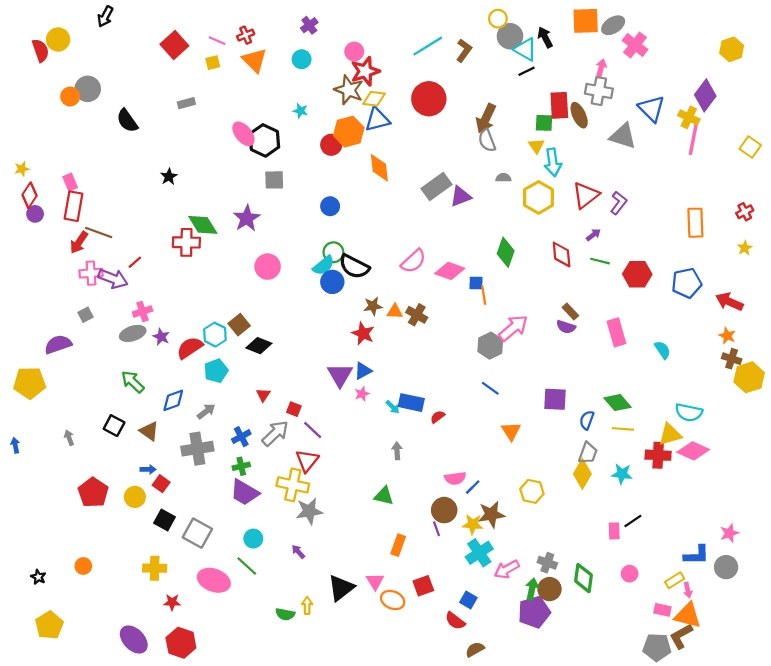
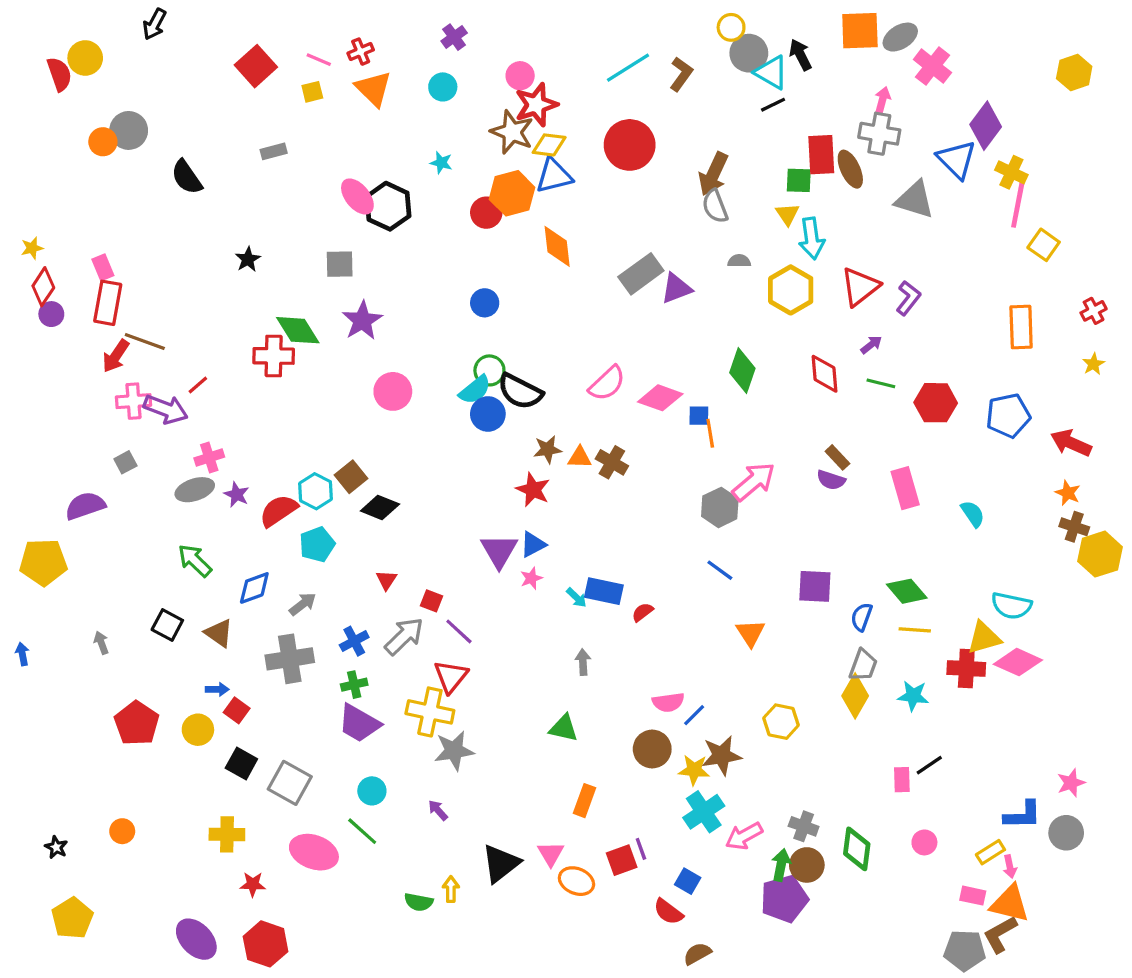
purple diamond: (705, 95) -> (986, 126), moved
yellow square: (750, 147) -> (1044, 245), moved
gray square: (274, 180) -> (340, 264), moved
purple line: (437, 529) -> (641, 849), moved

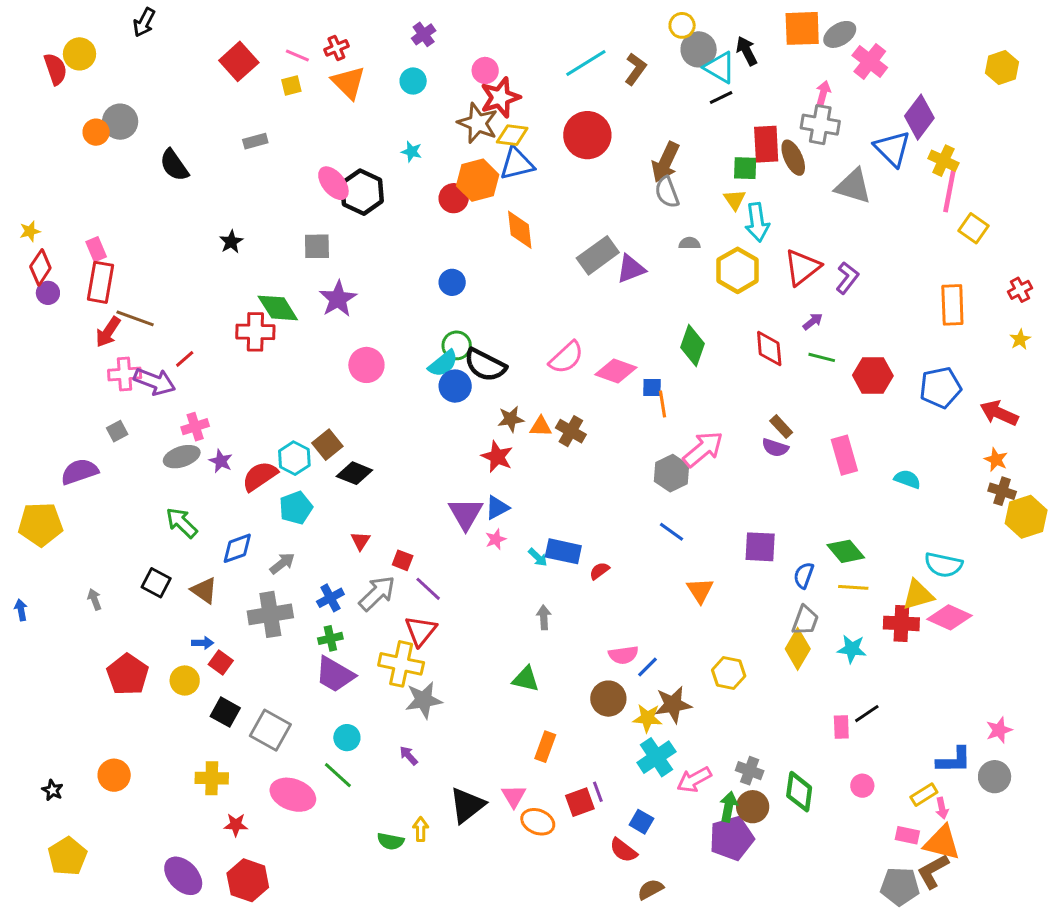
cyan semicircle: (973, 514) -> (907, 479), turned -36
orange circle: (122, 831) -> (114, 775), size x1.4

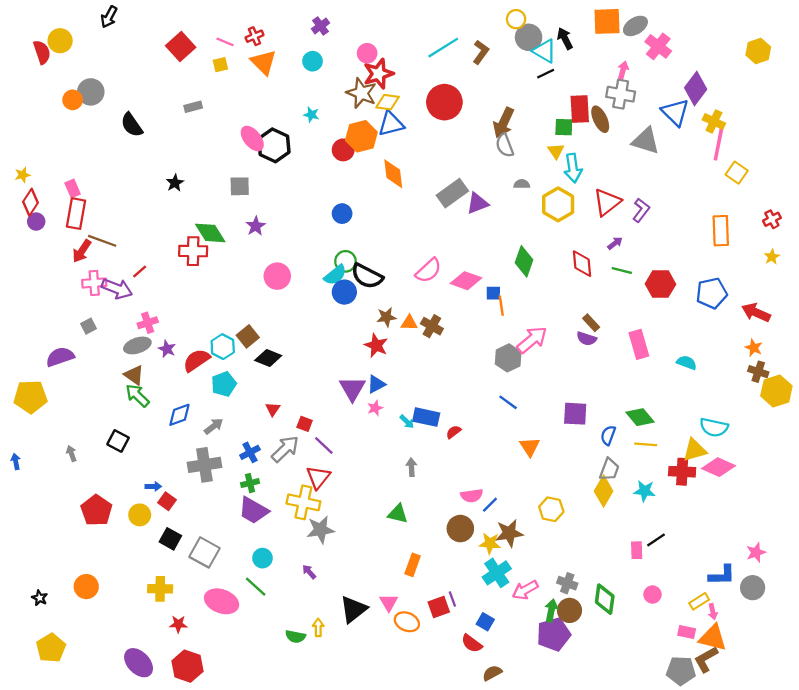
purple star: (338, 299) -> (256, 226), size x0.7
brown triangle: (204, 590) -> (134, 375), moved

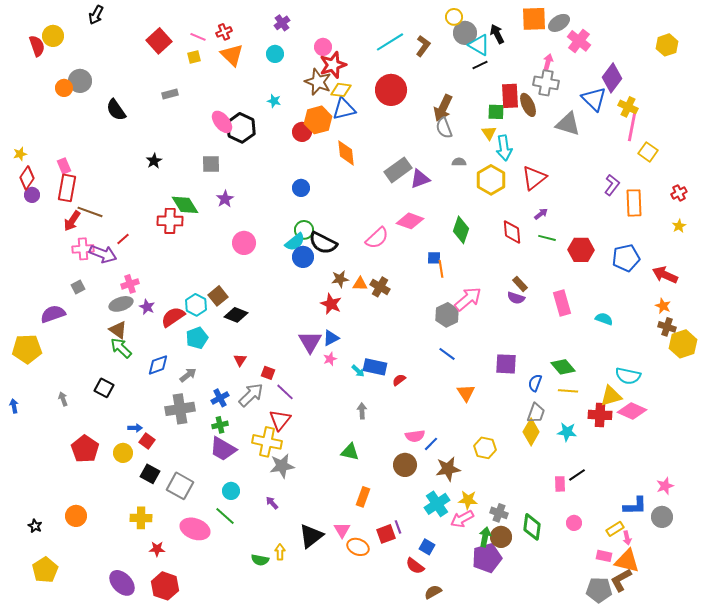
purple L-shape: (641, 210) -> (612, 185), moved
pink diamond: (466, 281) -> (410, 221), moved
yellow star: (490, 543) -> (468, 500), moved

